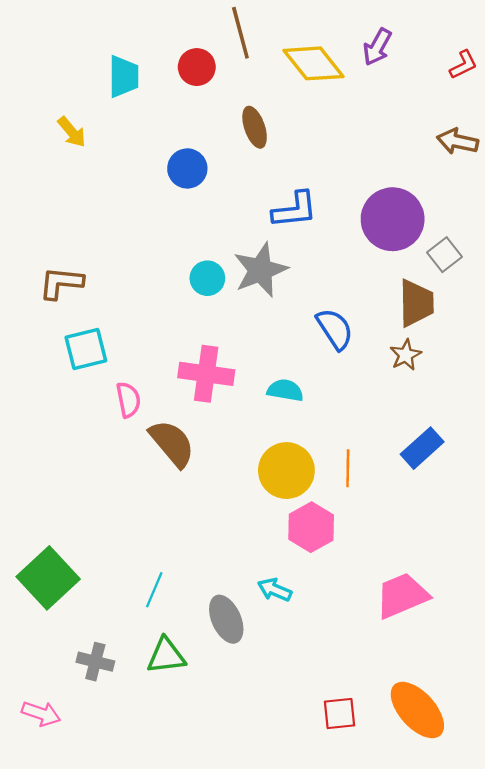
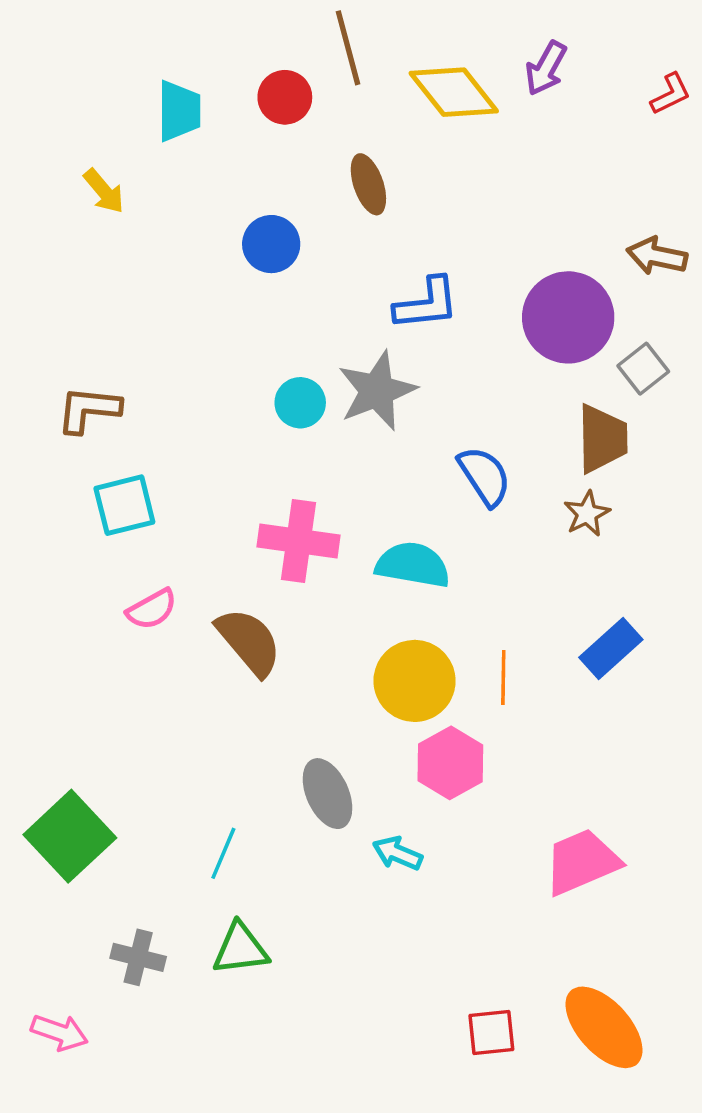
brown arrow: (457, 141) -> (657, 256), moved
cyan semicircle: (285, 390) -> (413, 565), size x1.4
pink semicircle: (128, 400) -> (152, 609), moved, turned 72
gray ellipse: (226, 619) -> (328, 794), moved

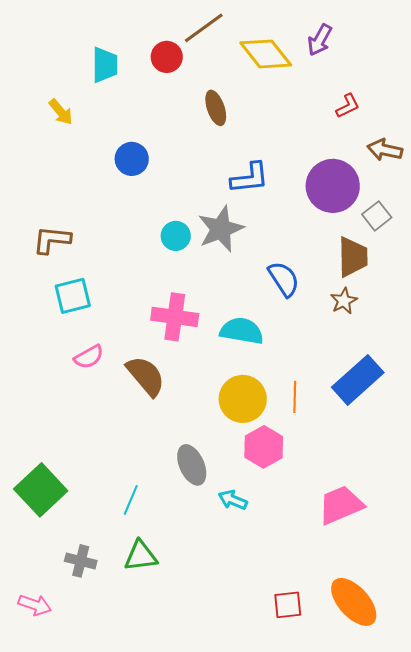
brown line: (348, 48) -> (204, 28), turned 69
red L-shape: (671, 94) -> (348, 106), moved
blue circle: (271, 244) -> (132, 159), moved
blue rectangle: (611, 649) -> (358, 380), size x1.4

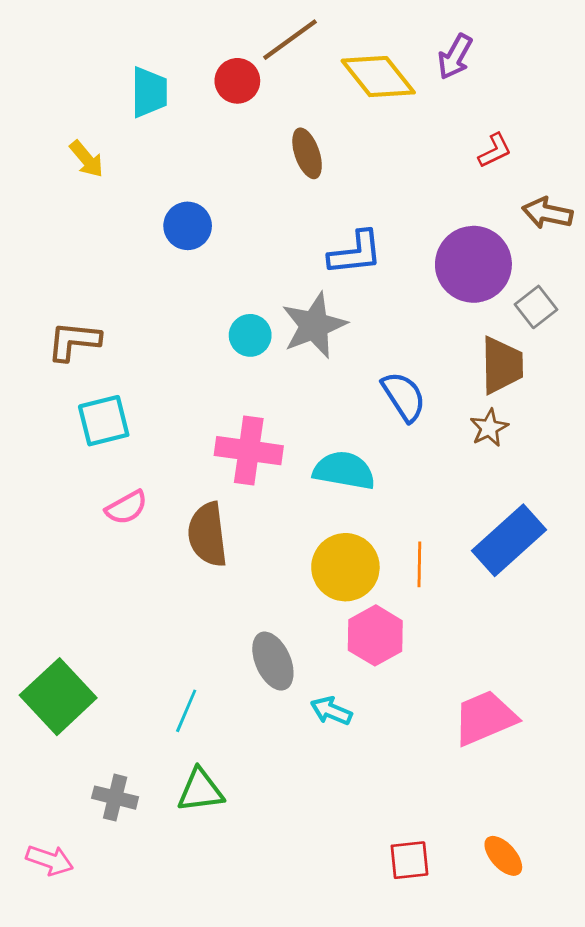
brown semicircle: (146, 376) -> (208, 534), turned -147
orange ellipse: (354, 602) -> (503, 856), size x0.6

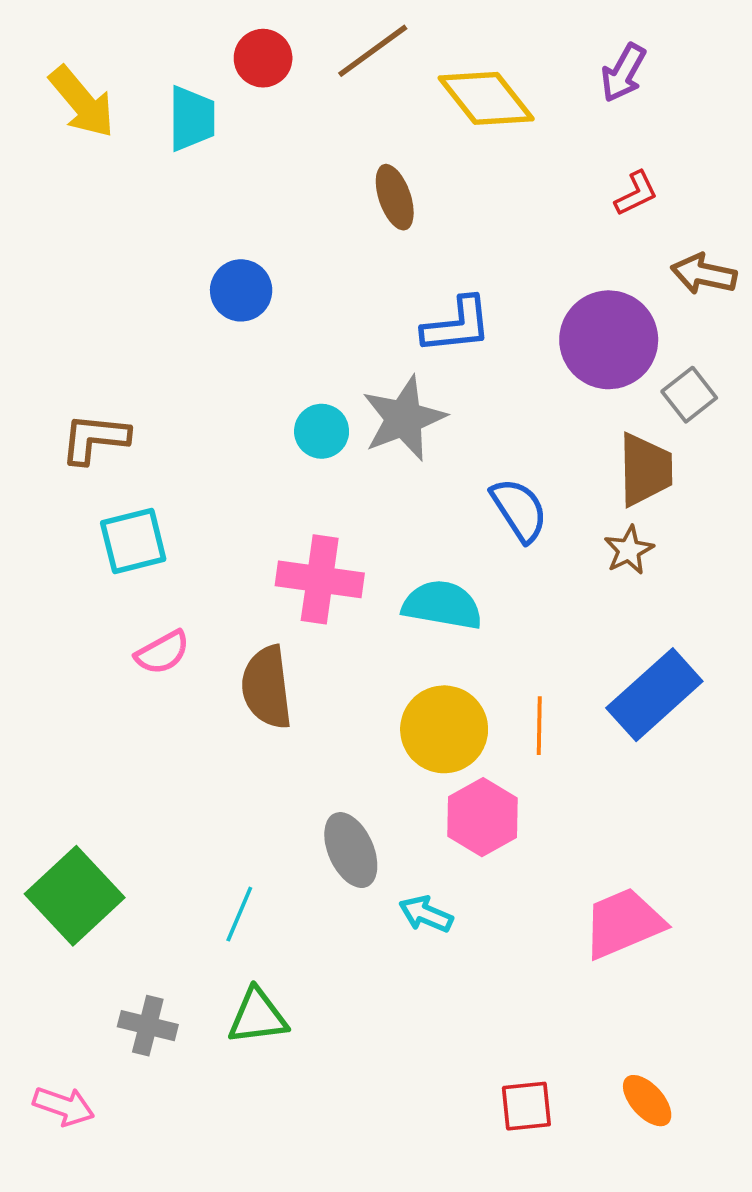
purple arrow: (455, 57) -> (623, 73), moved
red circle: (237, 81) -> (263, 58), moved
yellow arrow: (87, 159) -> (82, 102), moved, size x1.5

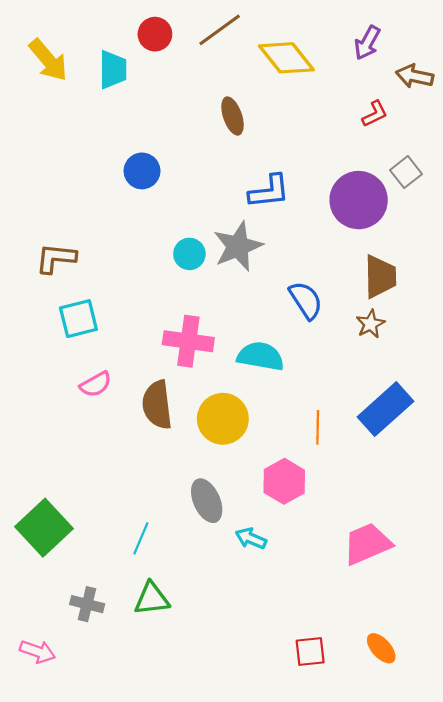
brown arrow: (704, 274) -> (415, 76), moved
gray square: (689, 395) -> (406, 172), moved
yellow circle: (444, 729) -> (223, 419), moved

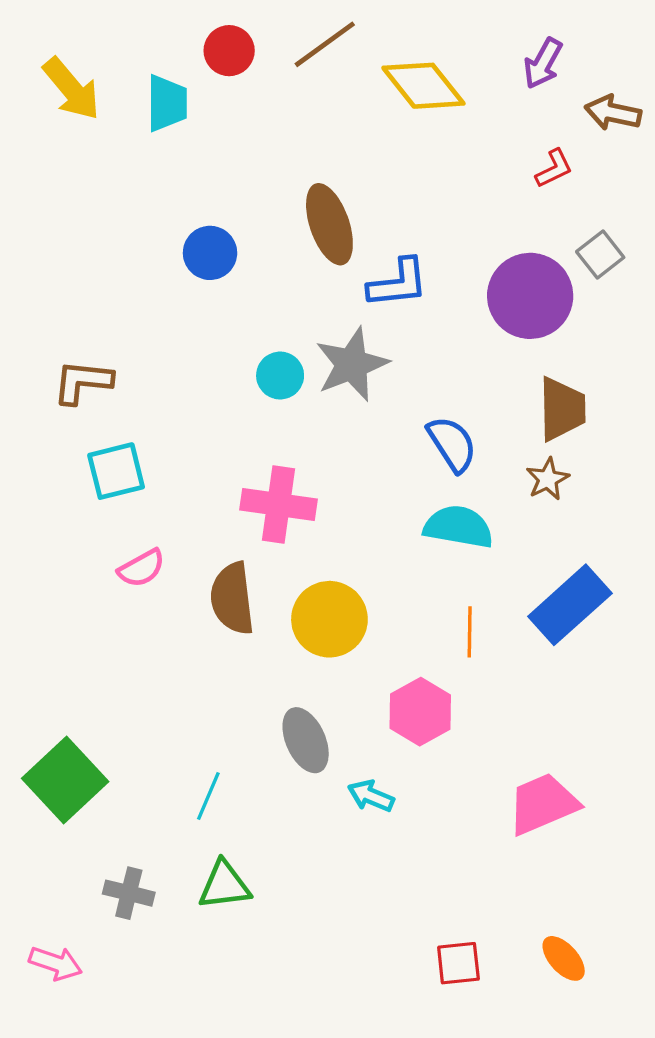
brown ellipse: (233, 116) -> (329, 224), moved, size x1.4
cyan semicircle: (261, 356) -> (458, 527), moved

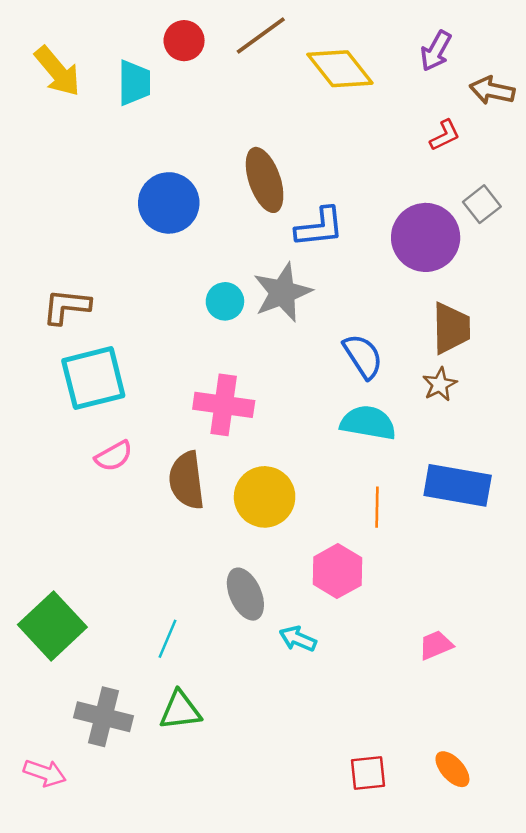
blue circle: (210, 253) -> (169, 203), size x1.4
cyan square: (116, 471) -> (93, 378), size x1.4
blue rectangle: (570, 605) -> (458, 485), turned 52
pink trapezoid: (543, 804) -> (436, 645), size x0.6
gray cross: (129, 893) -> (104, 717), size x1.4

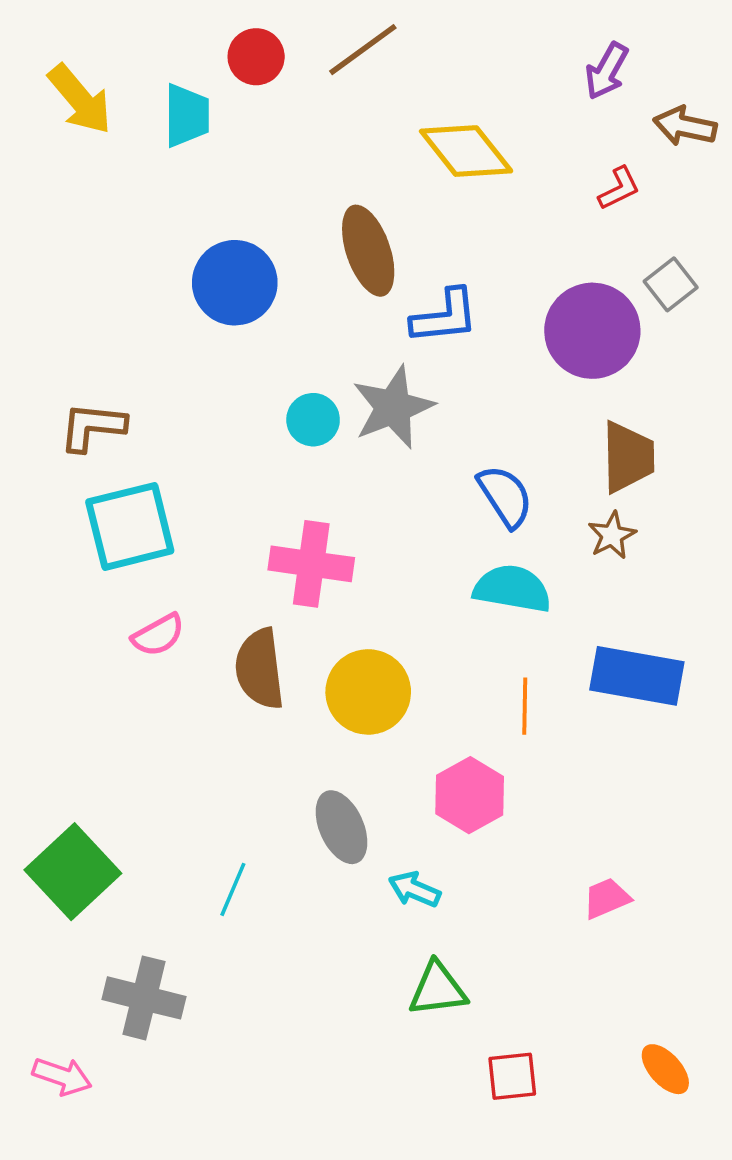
yellow diamond: (340, 69) -> (466, 151), moved
green triangle: (180, 710) -> (438, 989), moved
orange ellipse: (452, 769) -> (665, 1069), moved

